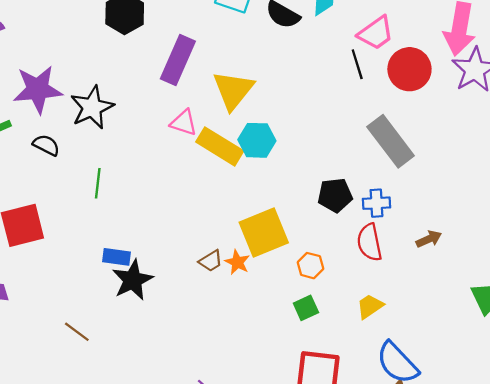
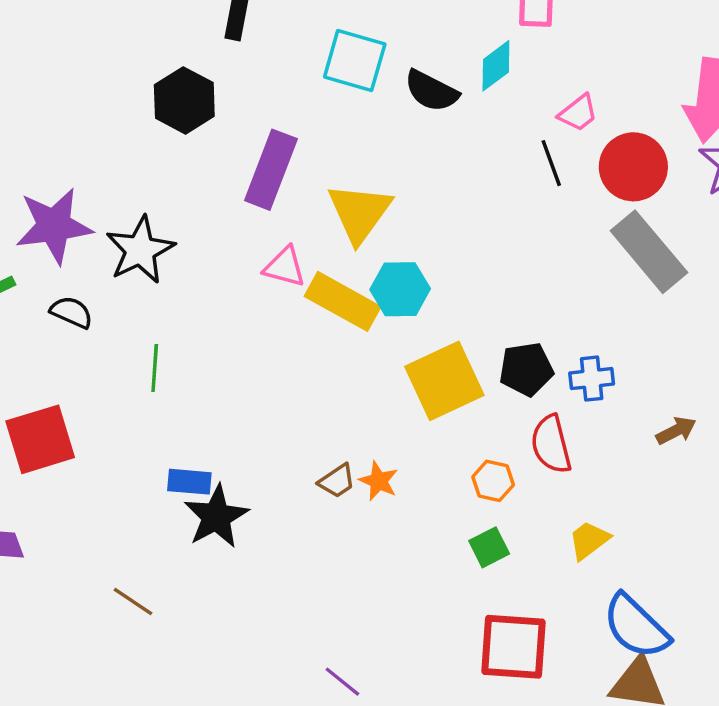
pink trapezoid: (376, 33) -> (578, 113), size x0.7
gray rectangle: (391, 141) -> (649, 252), moved
yellow square: (264, 233) -> (444, 381), moved
red semicircle: (369, 242) -> (551, 444), moved

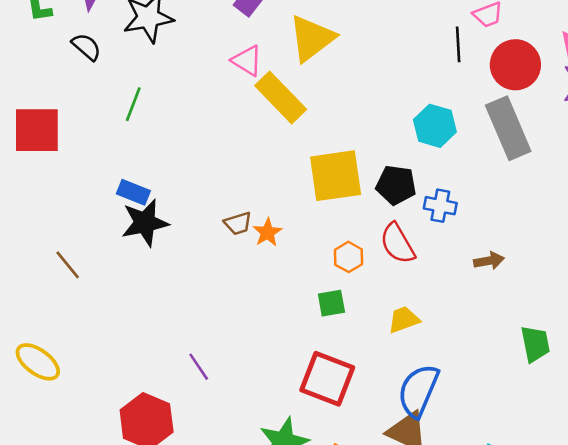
cyan hexagon: (400, 289) -> (435, 126), moved
red semicircle: (551, 444) -> (397, 243), turned -33
blue semicircle: (636, 626) -> (418, 391), turned 52

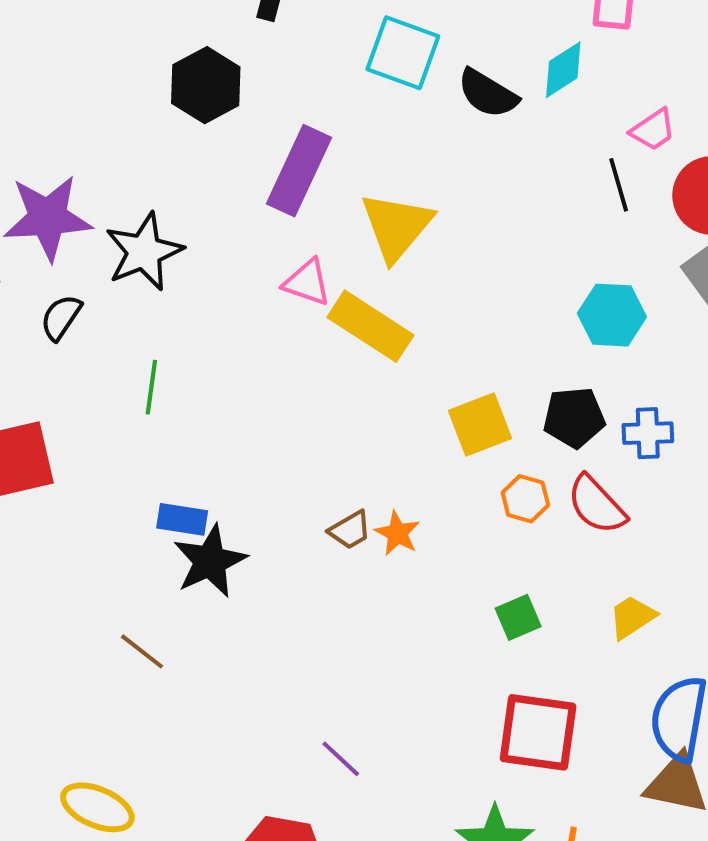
black semicircle: (86, 47) -> (61, 317), turned -84
yellow square: (336, 176) -> (480, 425), size x0.7
orange hexagon: (349, 257) -> (525, 499), moved
brown line: (68, 265) -> (142, 651), moved

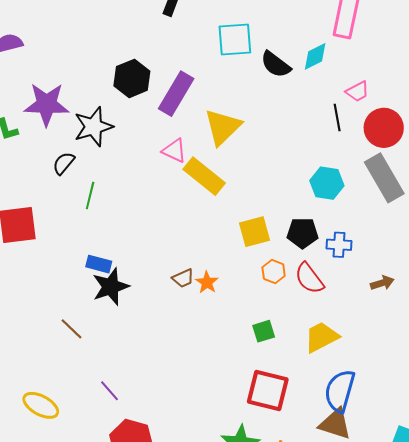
cyan square: (403, 53) -> (235, 39), turned -30
black hexagon: (206, 85) -> (132, 78), moved
black semicircle: (61, 317) -> (64, 163), moved
yellow trapezoid: (632, 617) -> (321, 337), size x1.4
purple line: (341, 759) -> (110, 391), moved

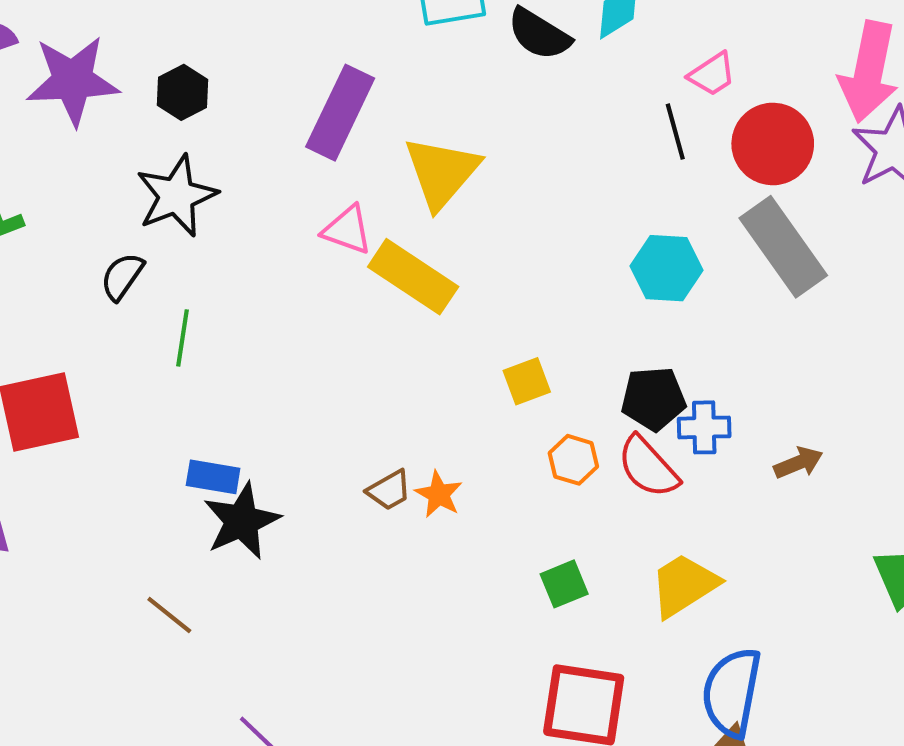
black hexagon: (132, 78) -> (183, 92), moved, size x0.7
purple star: (46, 104) -> (73, 80), moved
yellow square: (255, 232) -> (527, 381), size x0.7
black pentagon: (302, 233) -> (653, 399), moved
blue cross: (339, 245) -> (704, 427), moved

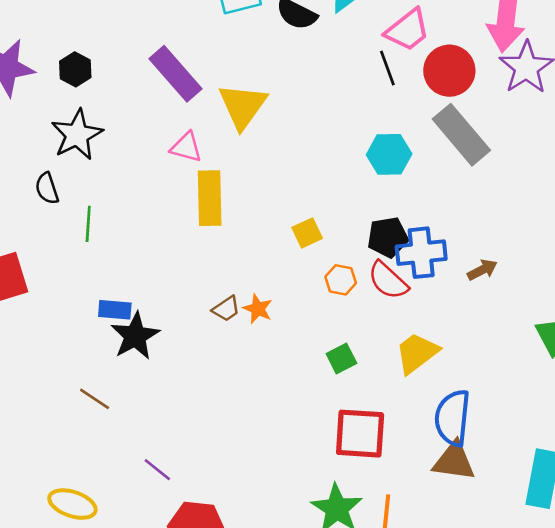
pink trapezoid: (712, 74) -> (407, 30), size x1.5
purple rectangle: (340, 113) -> (176, 74), turned -62
black semicircle: (122, 276) -> (47, 188), turned -48
yellow rectangle: (413, 277) -> (210, 198), moved, turned 60
blue cross: (704, 427) -> (421, 253), size x1.5

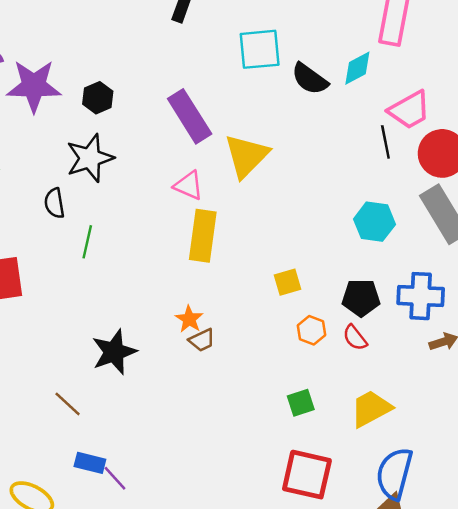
blue cross: (421, 253) -> (421, 296), moved
red semicircle: (388, 280) -> (355, 338), size x0.7
orange star: (258, 309) -> (189, 319), moved
blue rectangle: (115, 310) -> (90, 463), moved

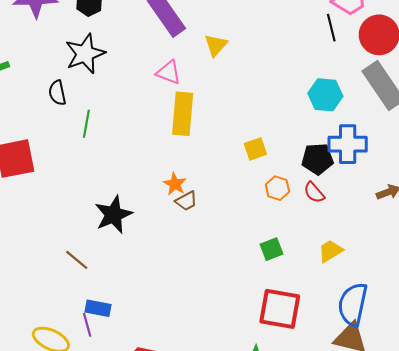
yellow triangle: (247, 156) -> (216, 45), size x0.6
blue cross: (421, 296) -> (348, 144), moved
yellow trapezoid: (371, 409) -> (330, 251), size x0.7
purple line: (115, 478) -> (87, 325), moved, turned 30

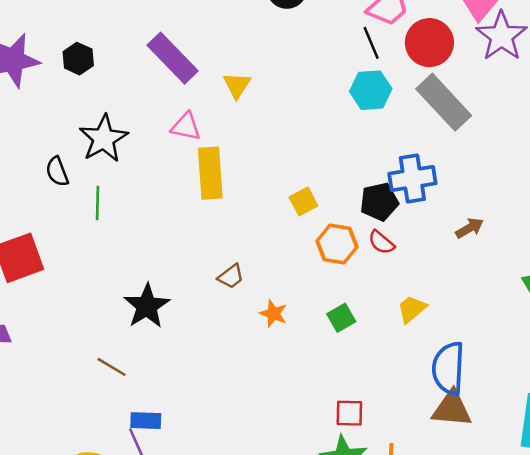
black star: (85, 54) -> (104, 139), moved
cyan hexagon: (325, 95) -> (371, 90), moved
orange star: (175, 184) -> (273, 314), moved
orange hexagon: (277, 188) -> (337, 244), size x1.4
red square: (280, 309) -> (349, 413), moved, size x0.6

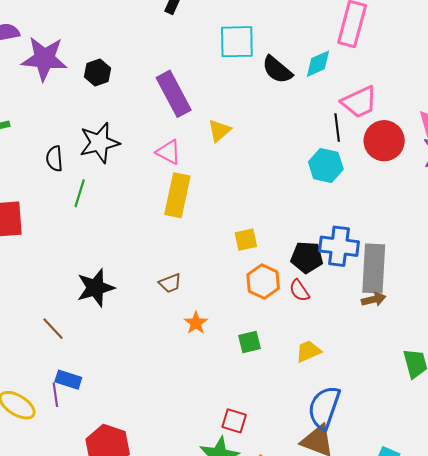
gray rectangle: (444, 102) -> (374, 268), moved, turned 30

